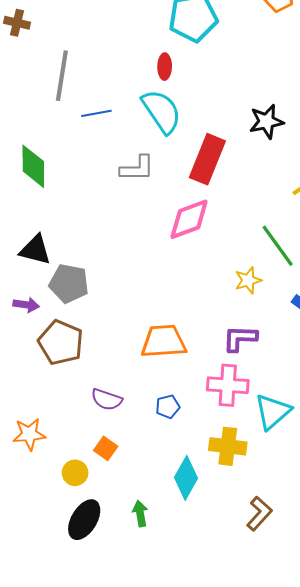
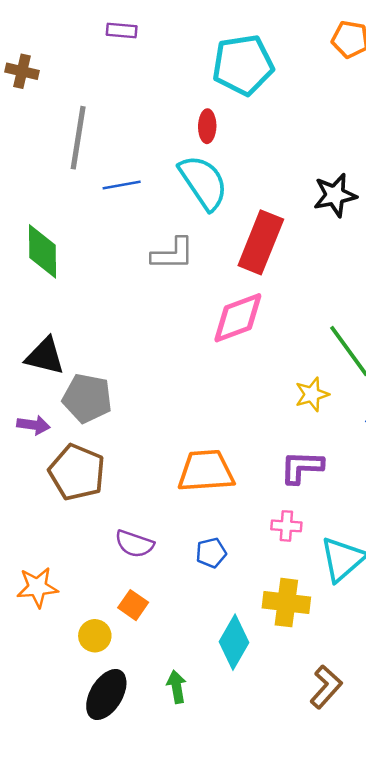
pink cross: (228, 385) -> (286, 526), size x0.6

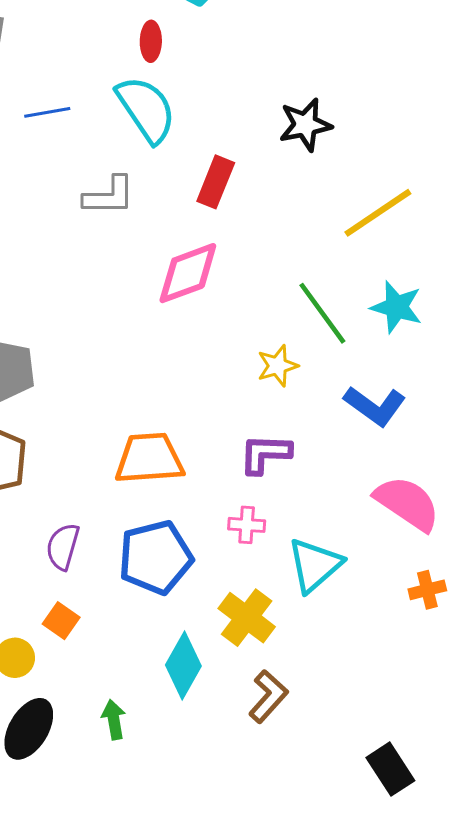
red rectangle: (261, 242) -> (216, 182), size x0.7
purple semicircle: (134, 544) -> (63, 547), turned 87
blue pentagon: (211, 553) -> (155, 557), size x2.0
yellow cross: (286, 603) -> (247, 618), turned 30
brown L-shape: (326, 687) -> (268, 696), moved

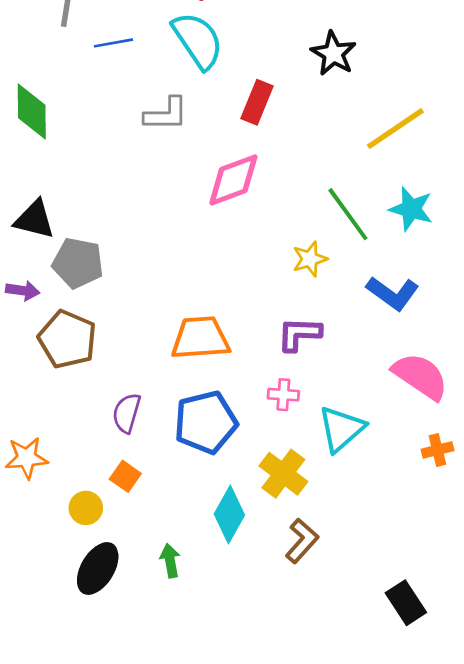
black star: (305, 125) -> (333, 54), turned -30

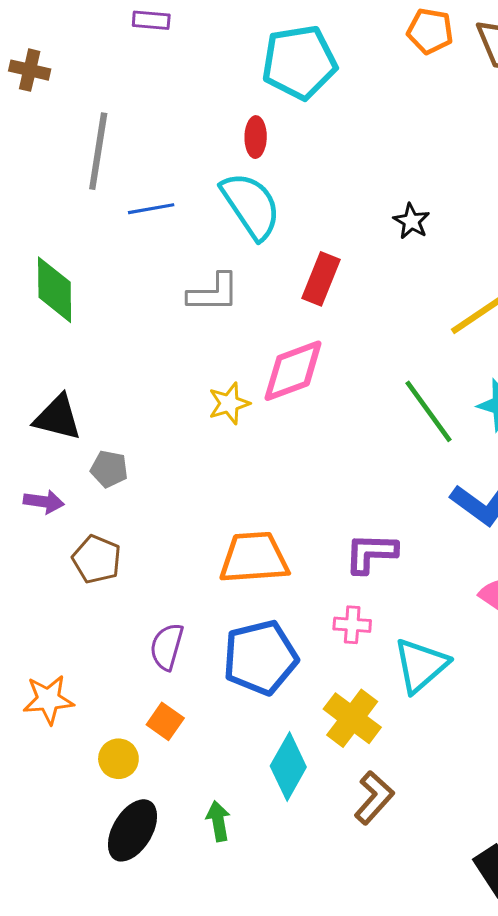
black star: (333, 54) -> (411, 221), size x0.7
yellow star: (310, 259) -> (229, 403), moved
gray pentagon: (78, 263) -> (109, 469), size x0.6
brown pentagon: (67, 339) -> (97, 559), size x0.7

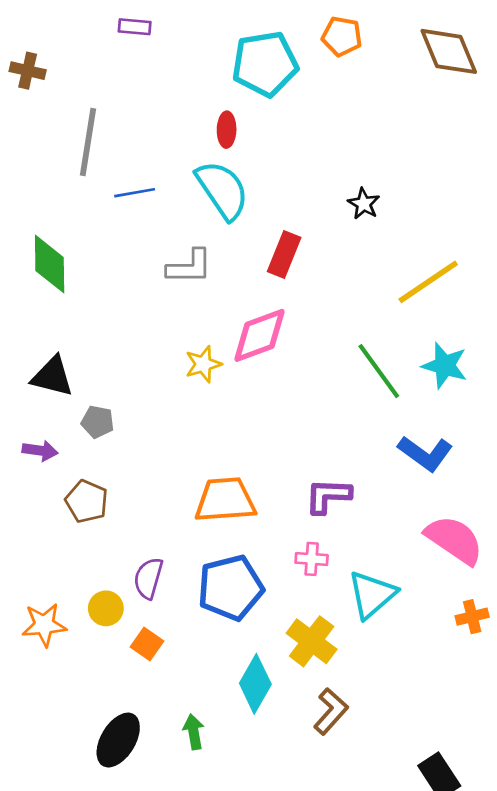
orange pentagon: (430, 31) -> (342, 36), moved
yellow circle: (118, 759) -> (106, 608), moved

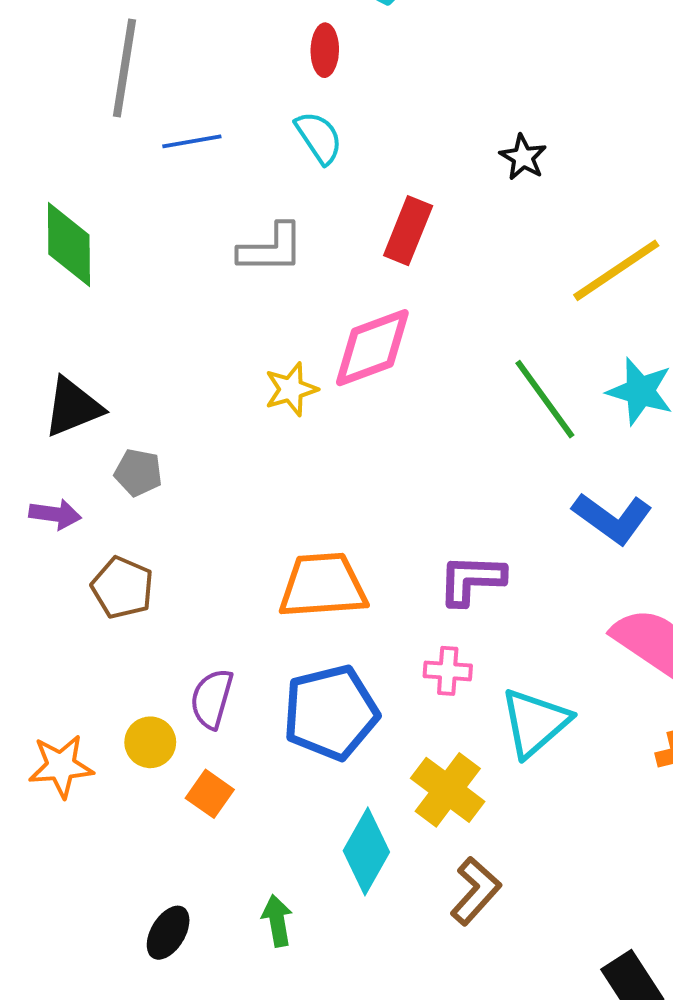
cyan semicircle: (222, 190) -> (319, 137), size x0.6
black triangle: (52, 377) -> (73, 407), turned -36
black ellipse: (118, 740) -> (168, 933), size x0.7

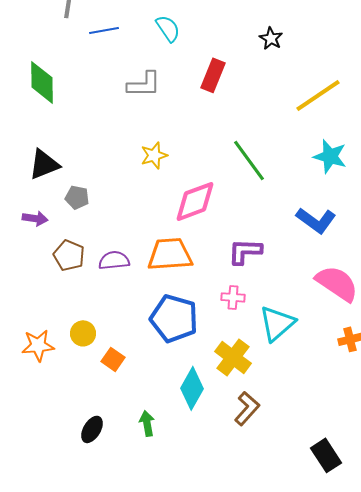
pink diamond: (372, 348) -> (195, 201), moved
green line: (545, 399) -> (249, 160), moved
purple semicircle: (212, 699) -> (114, 260), moved, turned 68
blue pentagon: (331, 713) -> (174, 318), turned 30

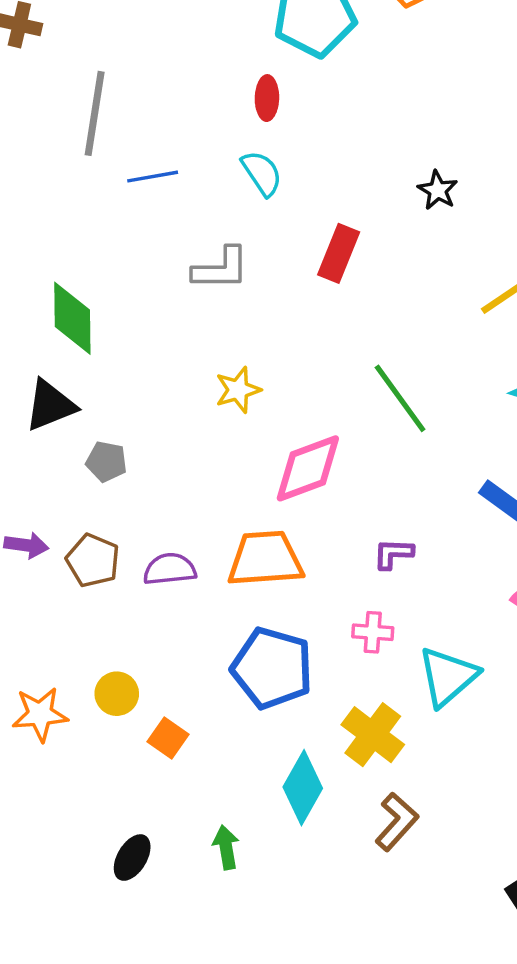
green diamond: (42, 82) -> (72, 318), moved
purple arrow: (35, 218) -> (26, 545), moved
purple L-shape: (245, 251) -> (393, 554), size x0.7

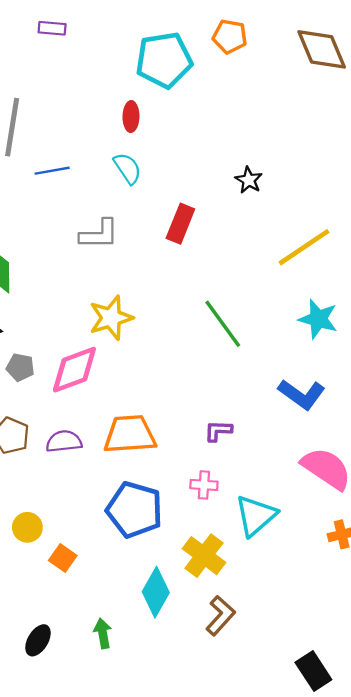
yellow star: (238, 390) -> (111, 318), size x1.4
pink diamond: (308, 468) -> (74, 370), moved

